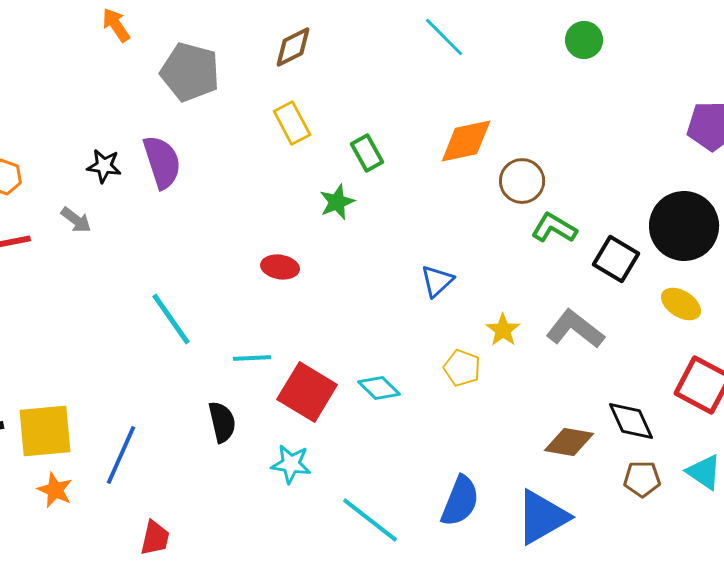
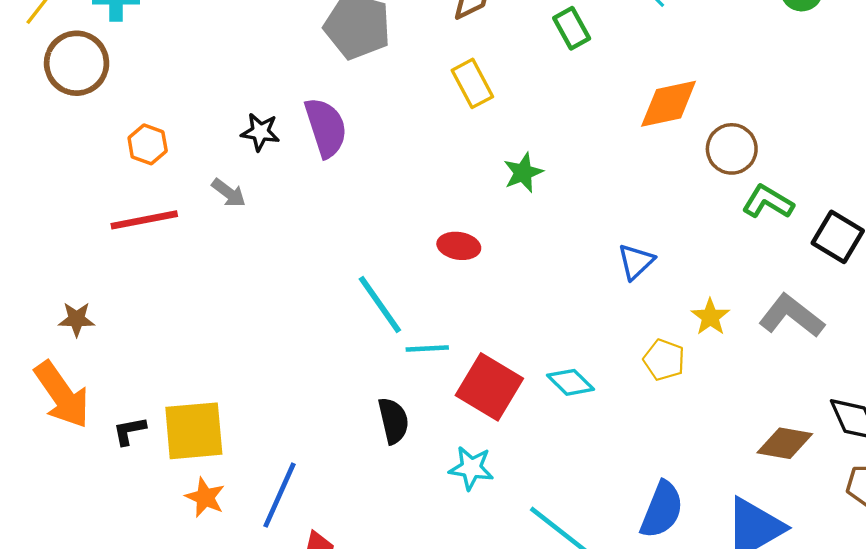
green rectangle: (367, 153) -> (572, 28), moved
cyan line: (171, 319) -> (380, 305), moved
blue line: (121, 455) -> (280, 495), moved

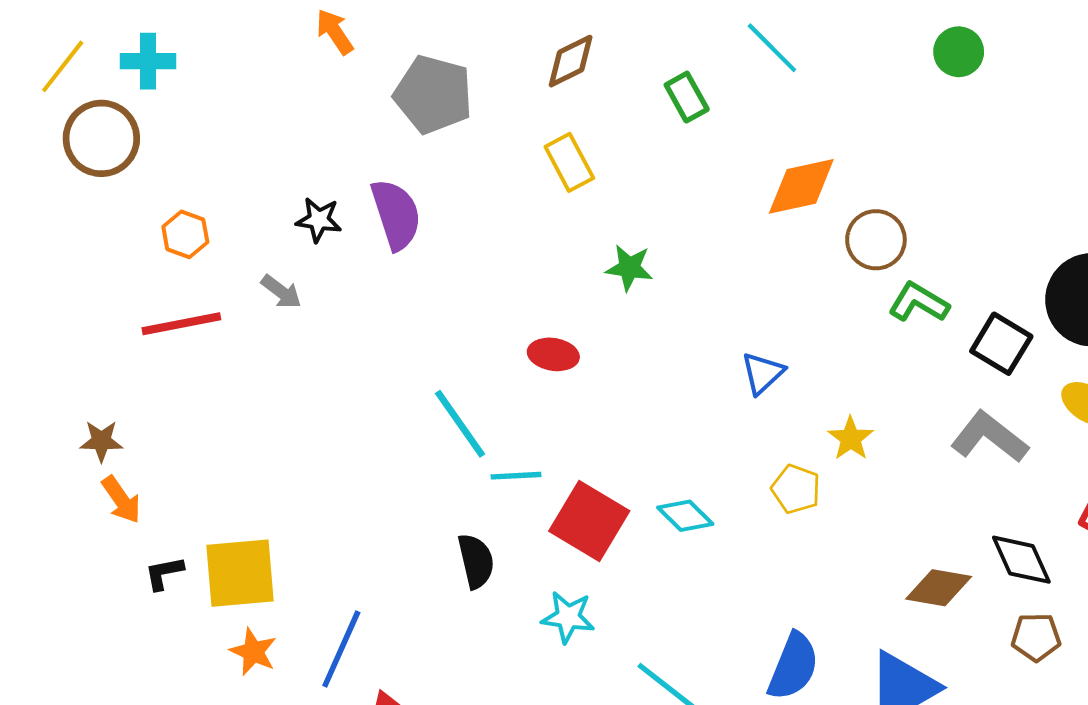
green star: (523, 173) -> (629, 268), turned 30
gray L-shape: (791, 316) -> (989, 437), moved
orange arrow: (62, 395) -> (121, 500), moved, size x0.6

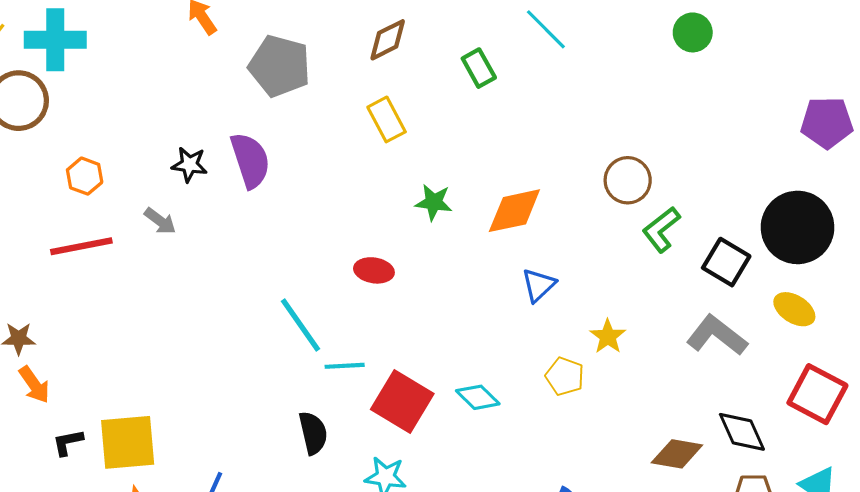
cyan cross: (148, 61) -> (55, 40), size x1.4
orange diamond: (801, 186) -> (514, 211), moved
green L-shape: (919, 302) -> (661, 230), turned -69

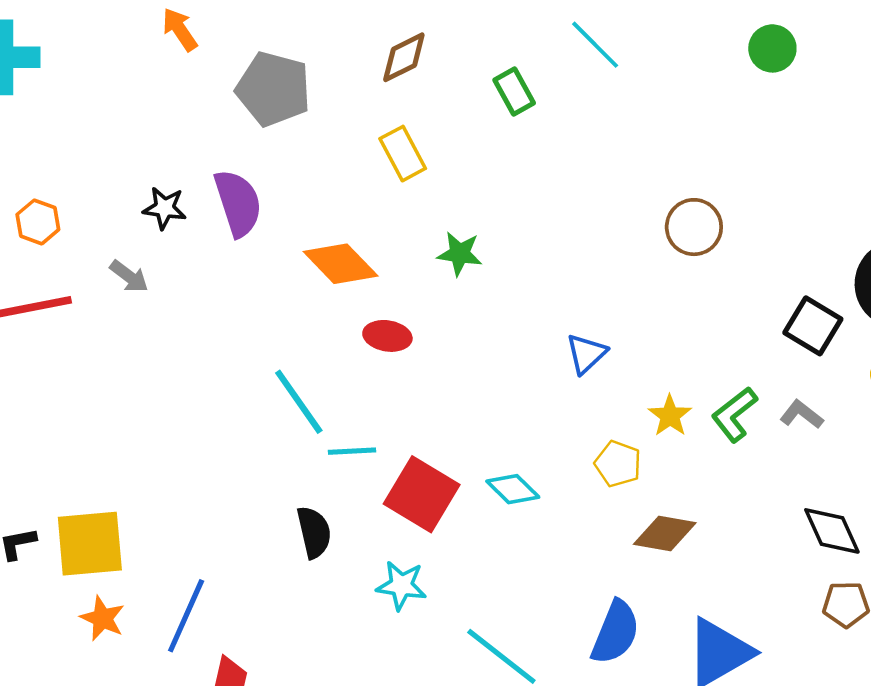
orange diamond: (514, 211) -> (341, 264), moved, turned 58
green L-shape: (661, 230) -> (734, 414), moved
gray L-shape: (717, 335) -> (802, 414), size x0.6
brown diamond: (677, 454) -> (665, 533), moved

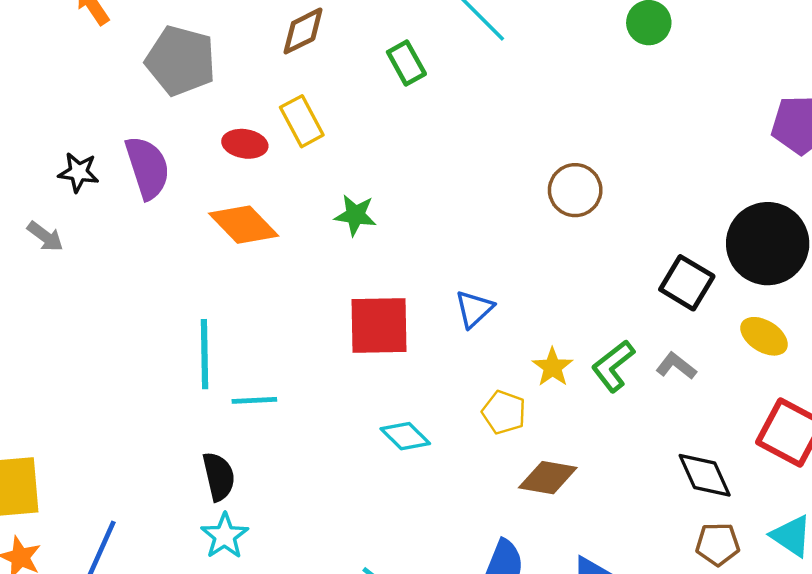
red ellipse: (387, 336) -> (245, 144), moved
cyan line: (299, 402) -> (204, 354), turned 34
red square: (422, 494) -> (379, 326), moved, turned -32
cyan star: (401, 585) -> (225, 536), moved, turned 30

